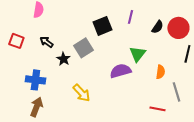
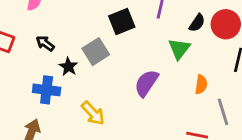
green triangle: (137, 54) -> (179, 49), moved
purple semicircle: (120, 71) -> (146, 83), turned -40
blue cross: (35, 80) -> (47, 90), moved

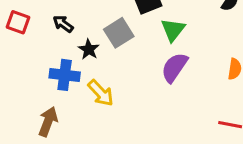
green triangle: (179, 49) -> (173, 30), moved
yellow arrow: (93, 113) -> (101, 93), moved

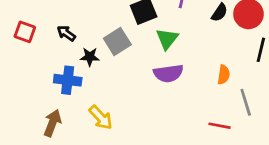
black star: (89, 49) -> (90, 57), turned -30
purple semicircle: (174, 67) -> (168, 73), turned -132
yellow arrow: (101, 93) -> (101, 117), moved

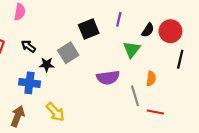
green triangle: (167, 39) -> (132, 50), moved
gray line: (246, 102) -> (135, 96), moved
red line: (219, 126) -> (155, 112), moved

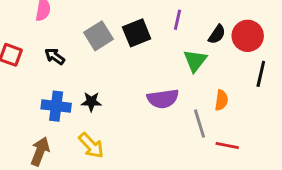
gray square: (68, 53) -> (99, 36), moved
black star: (47, 65) -> (91, 102), moved

